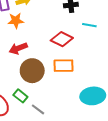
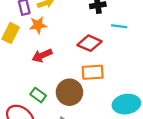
brown circle: (32, 71) -> (69, 92), moved
green rectangle: (20, 96) -> (38, 95), moved

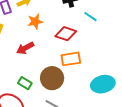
orange star: (38, 25) -> (35, 21), moved
cyan line: (119, 26) -> (90, 17), turned 32

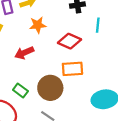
cyan line: (90, 17) -> (98, 25), turned 56

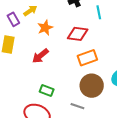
brown circle: (50, 88) -> (92, 86), moved

